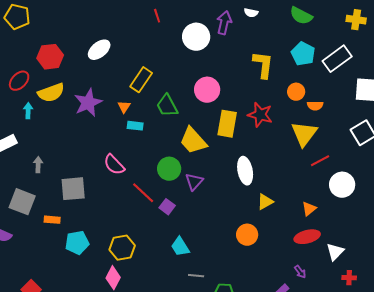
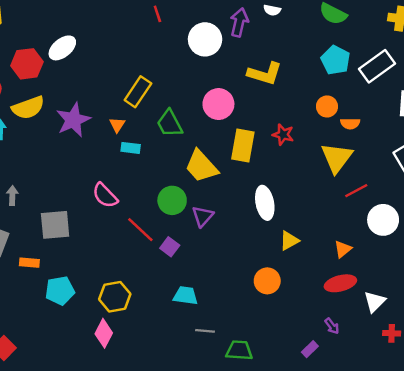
white ellipse: (99, 50) -> (62, 48), moved
yellow L-shape: (263, 65) -> (265, 74), moved, turned 100
red star: (260, 115) -> (283, 135), size x0.7
cyan trapezoid: (180, 247) -> (186, 296), turned 130

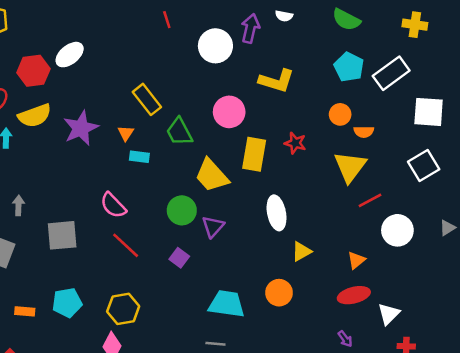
yellow rectangle: (138, 92) -> (147, 99), turned -72
red line: (140, 230) -> (126, 245), moved
orange rectangle: (29, 263) -> (25, 311), moved
cyan trapezoid: (186, 296) -> (227, 304), moved, size x1.4

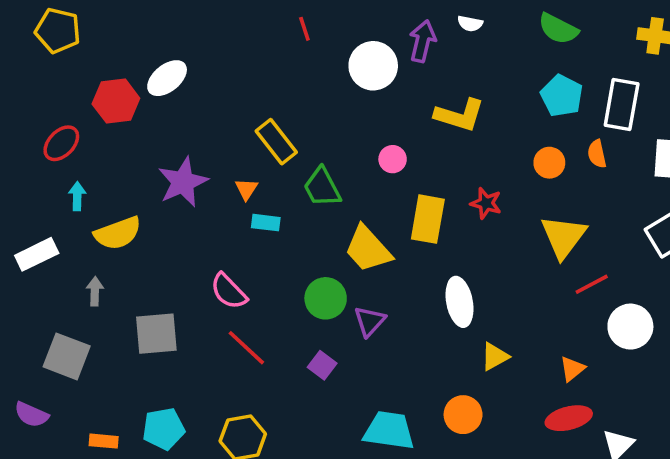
white rectangle: (391, 73) -> (622, 105), turned -44
pink circle: (229, 112) -> (393, 159), size x0.6
yellow semicircle: (35, 116) -> (118, 233), moved
orange semicircle: (364, 132) -> (597, 154), moved, turned 78

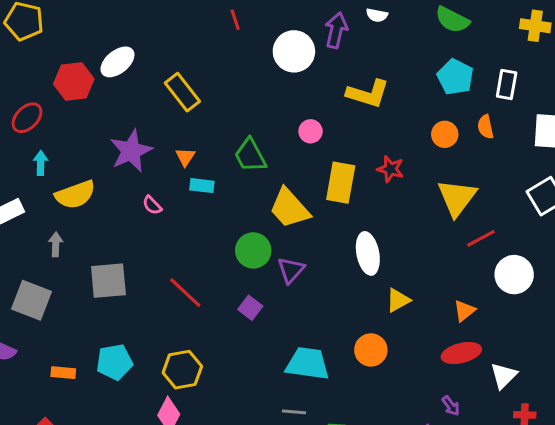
white rectangle: (622, 105) -> (507, 85), size x0.7
yellow rectangle: (276, 142) -> (182, 92), moved
pink semicircle: (229, 291) -> (152, 205), moved, size x0.6

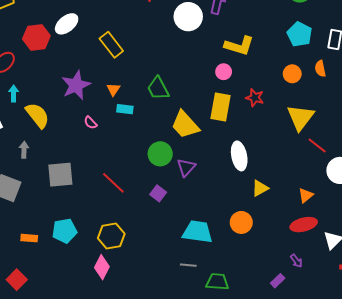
pink circle: (311, 131) -> (224, 72), moved
yellow semicircle: (75, 195) -> (37, 115), turned -108
red line: (481, 238) -> (317, 146), turned 66

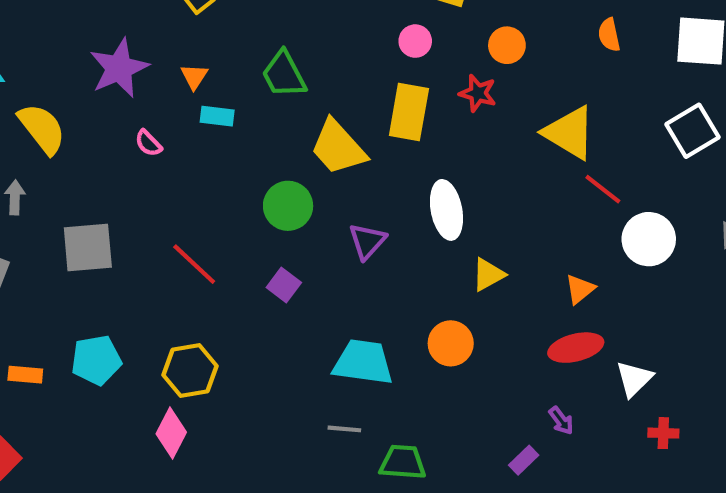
orange circle: (292, 74) -> (507, 45), moved
yellow triangle: (301, 117) -> (570, 133), turned -36
purple triangle: (186, 167) -> (367, 241), moved

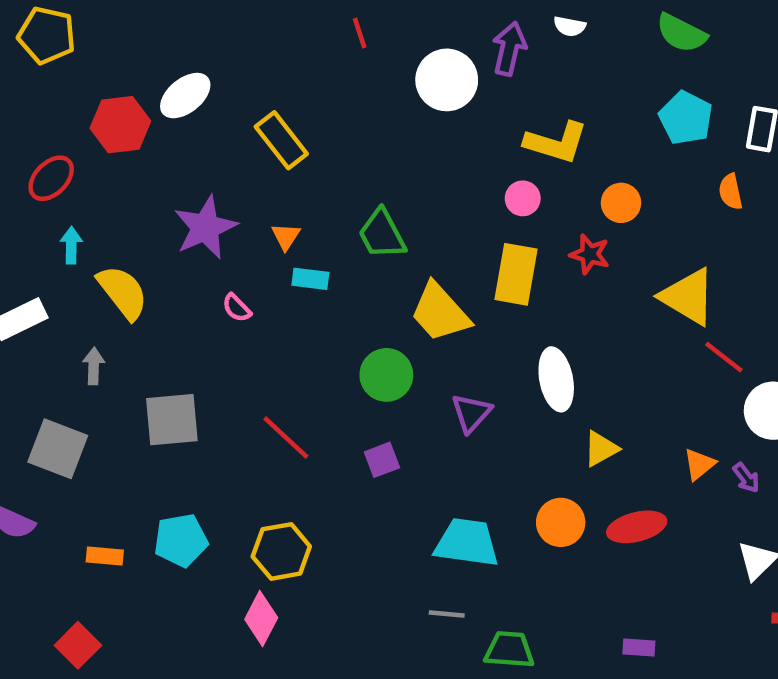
purple square: (284, 285) -> (382, 460), turned 32
red ellipse: (576, 348) -> (637, 527), moved
purple arrow: (561, 421) -> (746, 478), moved
purple rectangle: (524, 460) -> (639, 648), turned 48

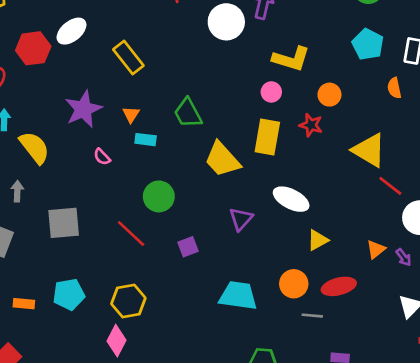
green circle: (386, 375) -> (159, 196), moved
white ellipse: (556, 379) -> (291, 199), turned -52
gray line: (447, 614) -> (312, 316), moved

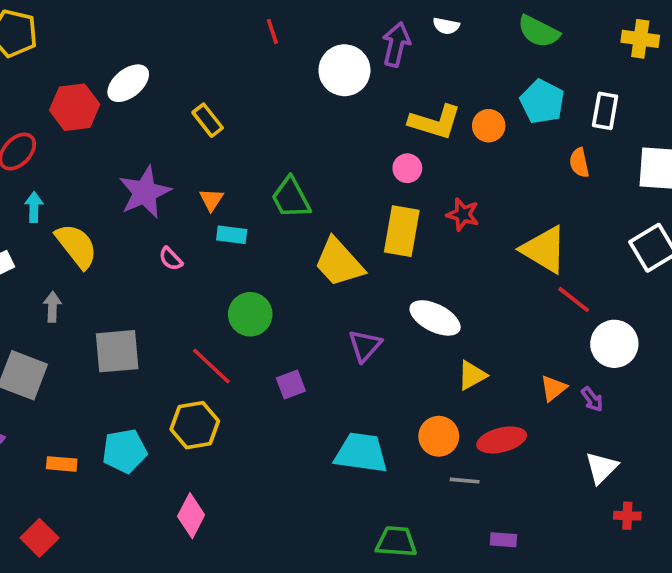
yellow rectangle: (128, 58) -> (208, 120), size x0.7
orange circle: (329, 95) -> (489, 126), moved
yellow hexagon: (128, 301) -> (195, 425), moved

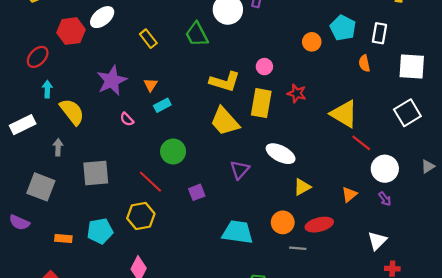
yellow L-shape: (435, 122) -> (225, 82), moved
green trapezoid: (291, 198) -> (197, 34), moved
cyan rectangle: (232, 235) -> (162, 105), turned -35
purple arrow: (592, 399) -> (385, 199), moved

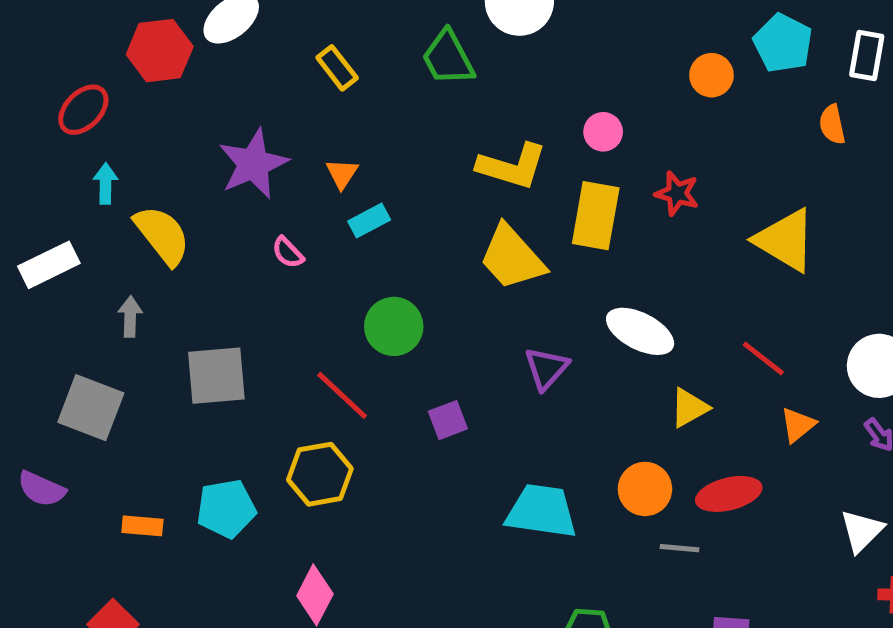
red line: (361, 143) -> (763, 358), moved

